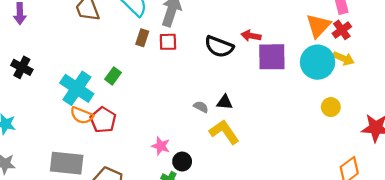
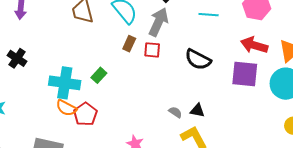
red arrow: (251, 36) -> (254, 45), moved, size x1.5
cyan cross: (77, 88) -> (65, 83), turned -32

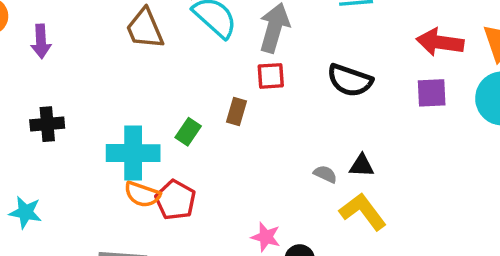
brown rectangle: (129, 44) -> (236, 111), moved
black cross: (17, 58) -> (47, 124), turned -30
purple square: (245, 74) -> (432, 93), size x0.7

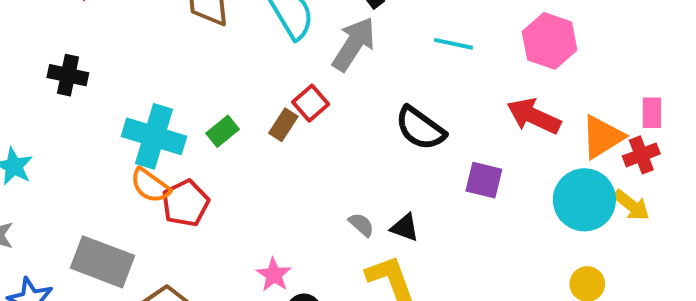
red square: (271, 76) -> (311, 103), moved, turned 36
purple square: (432, 93) -> (484, 180), moved

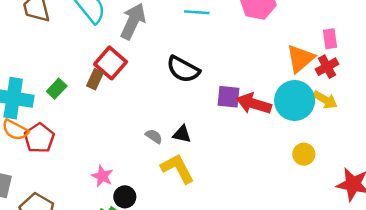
red square: (311, 103) -> (111, 63), size x1.4
red arrow: (534, 116) -> (254, 104), moved

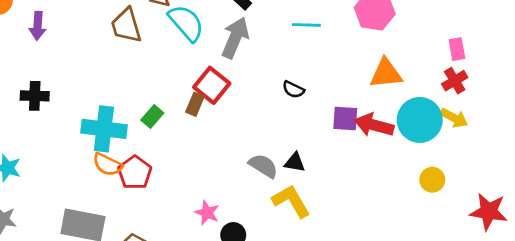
orange triangle: (300, 59) -> (386, 73), moved, turned 36
black semicircle: (183, 69) -> (293, 89), size x0.6
gray semicircle: (154, 136) -> (263, 166), size x1.5

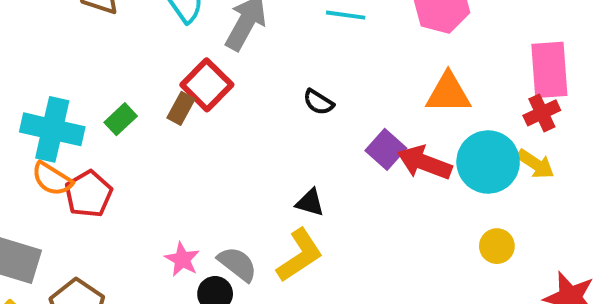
pink rectangle: (457, 49) -> (549, 70), size x1.8
purple square: (345, 119) -> (386, 149), turned 32
gray semicircle: (263, 166) -> (237, 264), moved
yellow L-shape: (291, 201) -> (300, 255), turned 81

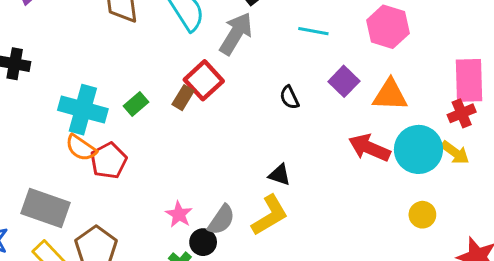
black semicircle: (318, 102) -> (289, 97), turned 30
purple square: (386, 149) -> (344, 81), moved
gray semicircle: (237, 264) -> (221, 220), turned 84

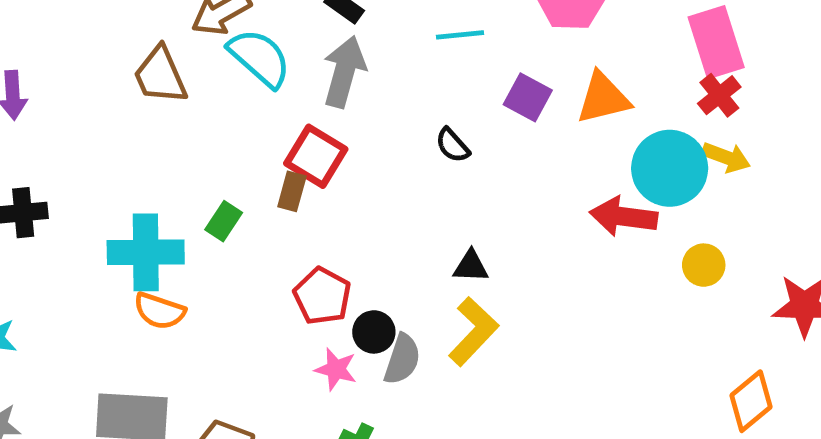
red arrow: (369, 148) -> (624, 216), moved
red pentagon: (109, 161) -> (322, 296), moved
black circle: (203, 242) -> (374, 332), moved

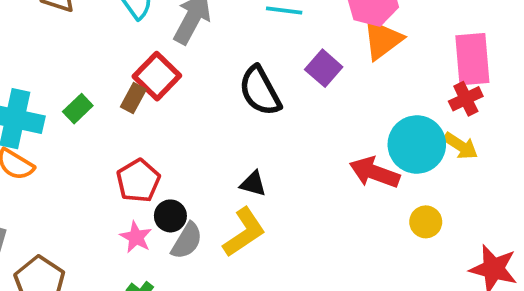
orange triangle: (603, 98) -> (382, 40), moved, turned -36
black semicircle: (452, 145) -> (260, 91), size x1.8

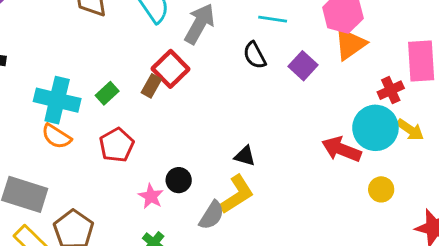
black semicircle: (260, 91) -> (255, 55), moved, size x0.7
red cross: (466, 99) -> (391, 90), moved
red pentagon: (138, 181) -> (117, 145), moved
gray semicircle: (187, 241) -> (212, 215), moved

